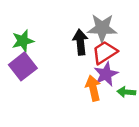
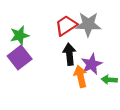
black arrow: (80, 42) -> (69, 54), moved
red trapezoid: (105, 52) -> (66, 25), moved

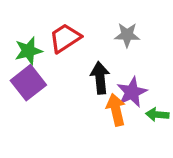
gray star: (88, 24) -> (127, 35), size x0.7
red trapezoid: (66, 25) -> (65, 38), moved

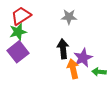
gray star: (127, 35) -> (69, 17), moved
red trapezoid: (65, 38) -> (21, 16), moved

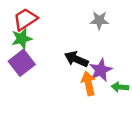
gray star: (69, 17) -> (99, 20), moved
black arrow: (63, 49) -> (76, 59), turned -60

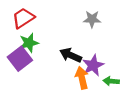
green star: (22, 39) -> (29, 43), moved

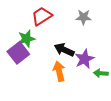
red trapezoid: (23, 18) -> (42, 16), moved
orange arrow: (82, 78) -> (59, 71), moved

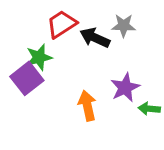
black arrow: (64, 50) -> (95, 38), moved

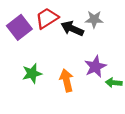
green star: (39, 57) -> (32, 73), moved
purple square: (27, 78) -> (19, 27), moved

